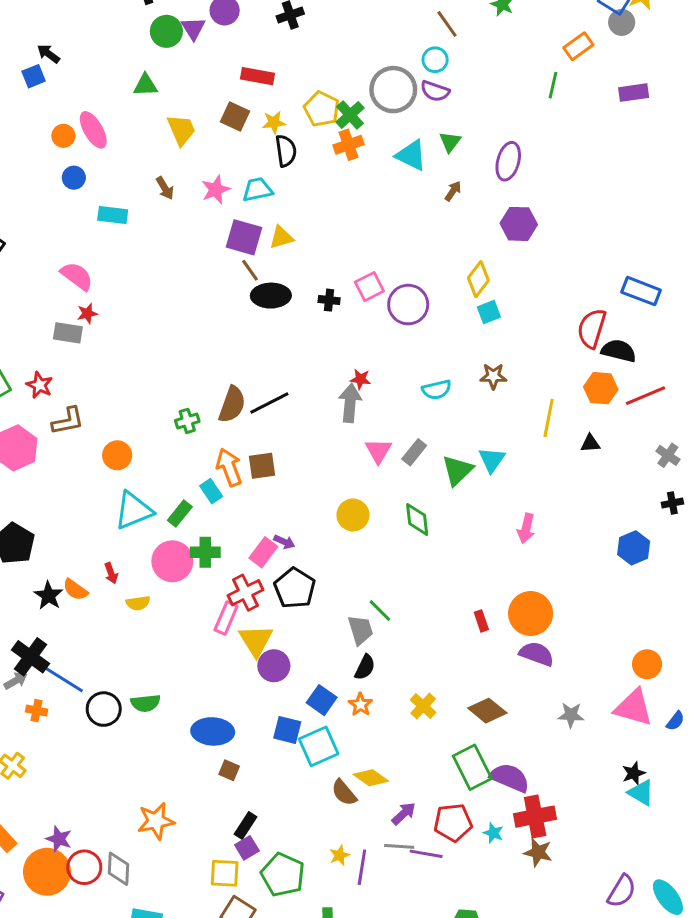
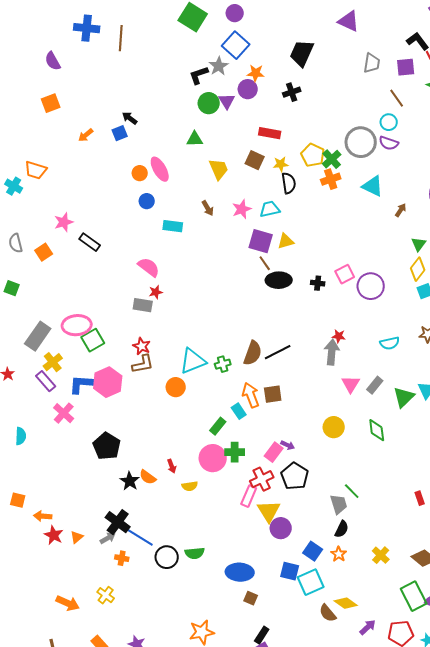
green triangle: (450, 142) -> (419, 244), moved
red star: (40, 385) -> (142, 346), moved
cyan triangle: (134, 511) -> (193, 361), moved

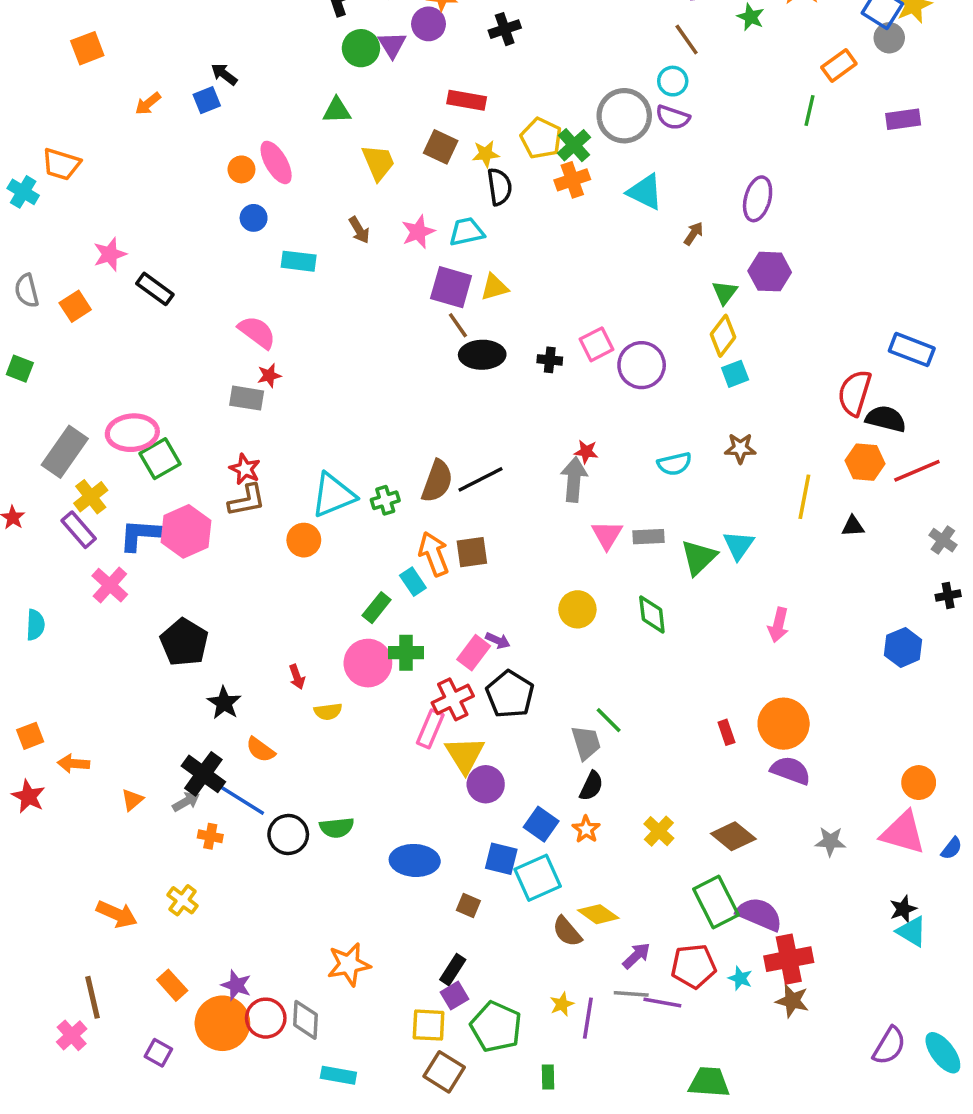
gray rectangle: (375, 385) -> (648, 537), turned 48
orange semicircle: (148, 477) -> (261, 750), moved
orange square: (18, 500) -> (30, 736), turned -35
red star: (54, 535) -> (28, 796), moved
brown square: (251, 598) -> (468, 906), moved

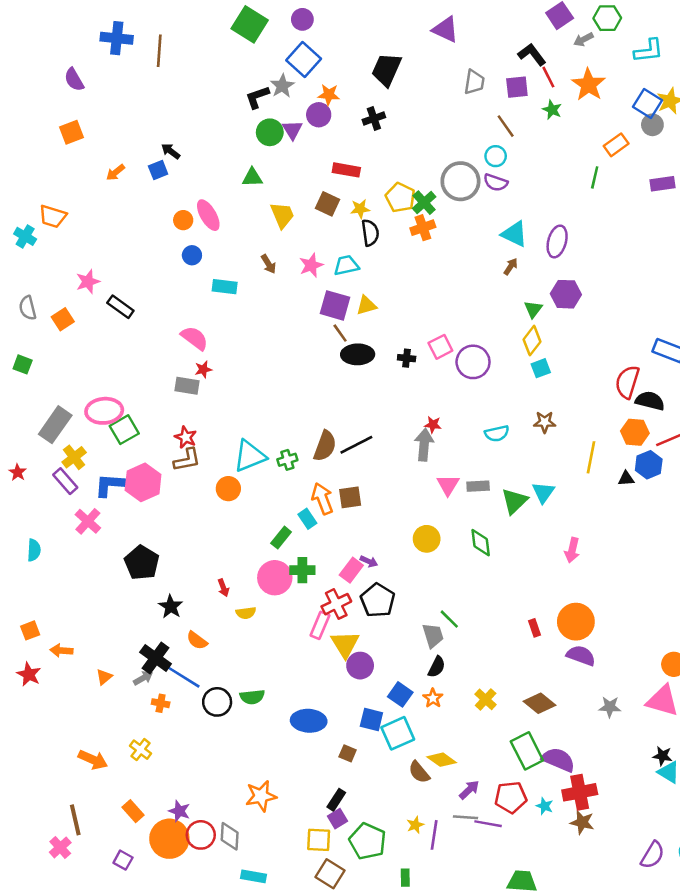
cyan triangle: (645, 192) -> (514, 234), moved
blue hexagon: (903, 647) -> (649, 465), moved
black star: (903, 909) -> (662, 756), turned 30

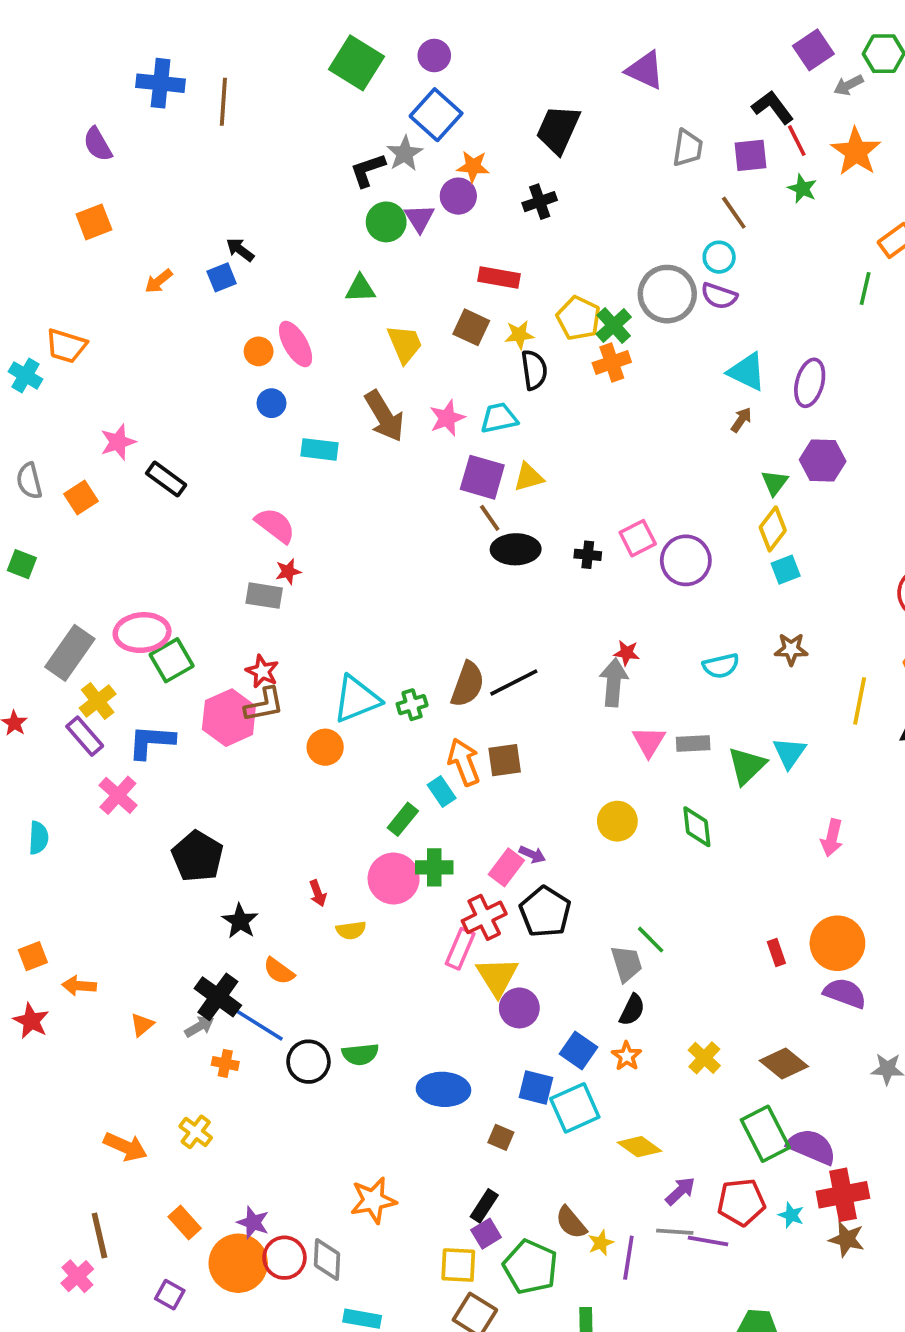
brown arrow: (269, 264) -> (384, 416), size x1.8
pink hexagon: (143, 482) -> (229, 718), moved
brown semicircle: (419, 772) -> (571, 1223), moved

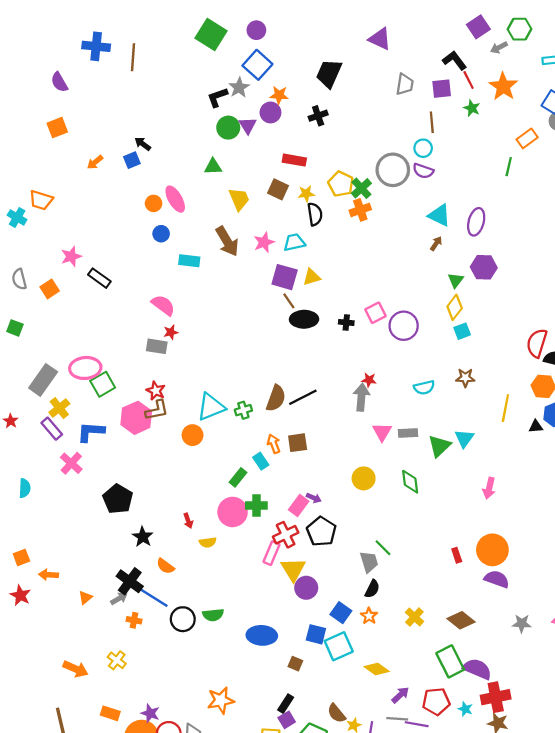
brown line: (734, 213) -> (432, 122), turned 30
orange arrow: (464, 762) -> (274, 444), size x0.7
orange rectangle: (185, 1223) -> (110, 713), turned -30

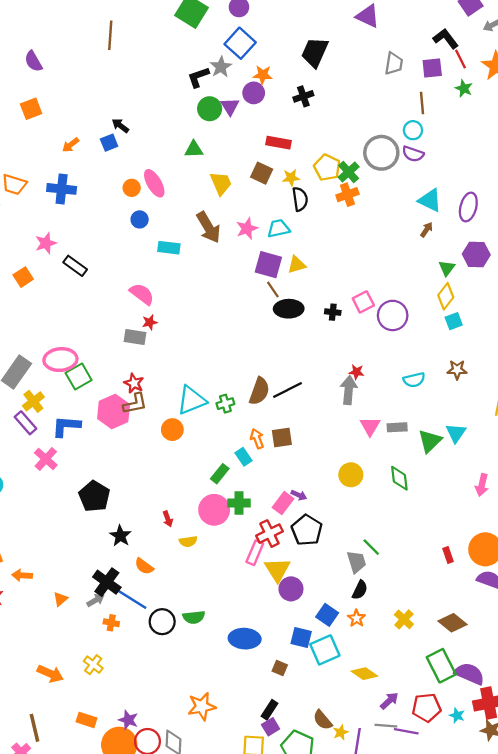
blue cross: (96, 46) -> (62, 189), moved

